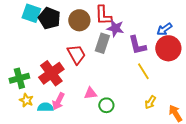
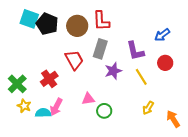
purple star: (115, 28) -> (113, 71), moved, turned -30
red circle: (168, 48) -> (165, 63), moved, size x0.6
red cross: (51, 73) -> (49, 79), size x0.7
green cross: (19, 78) -> (17, 84), turned -30

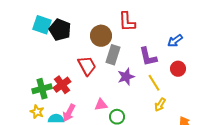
red L-shape: (101, 21) -> (127, 22), moved
brown circle: (77, 26) -> (101, 36), moved
green cross: (17, 84) -> (42, 89), moved, turned 30
yellow arrow: (148, 108) -> (160, 105), moved

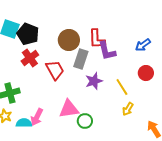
red L-shape: (127, 22) -> (97, 39), moved
purple L-shape: (148, 57) -> (107, 51), moved
red cross: (62, 85) -> (30, 58), moved
pink triangle: (101, 105) -> (69, 109), size x1.5

